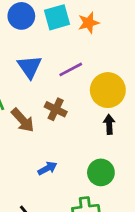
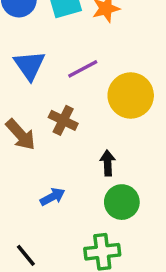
black arrow: (109, 124) -> (108, 163), moved

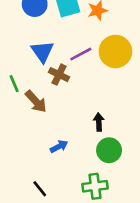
yellow circle: (131, 95) -> (115, 51), moved
brown cross: (63, 120) -> (59, 75), moved

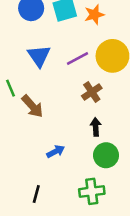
brown cross: (59, 75) -> (92, 92), moved, turned 30
black line: (40, 189) -> (36, 194), turned 54

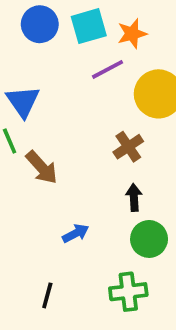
blue triangle: (39, 56) -> (23, 101), moved
purple line: (78, 58) -> (108, 69), moved

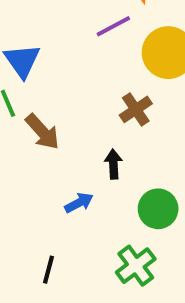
black arrow: (134, 198) -> (113, 164), moved
green cross: (128, 292) -> (136, 266), turned -30

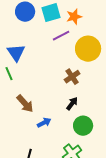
brown arrow: (42, 132) -> (25, 104), moved
black arrow: (113, 164) -> (72, 104), moved, turned 40

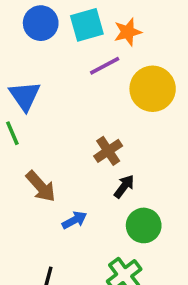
brown cross: (72, 77) -> (108, 151), moved

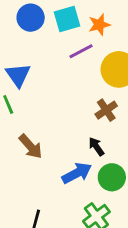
brown cross: (108, 151) -> (106, 110), moved
black arrow: (124, 186) -> (96, 146), turned -72
blue arrow: (74, 220) -> (77, 173), moved, size x1.5

